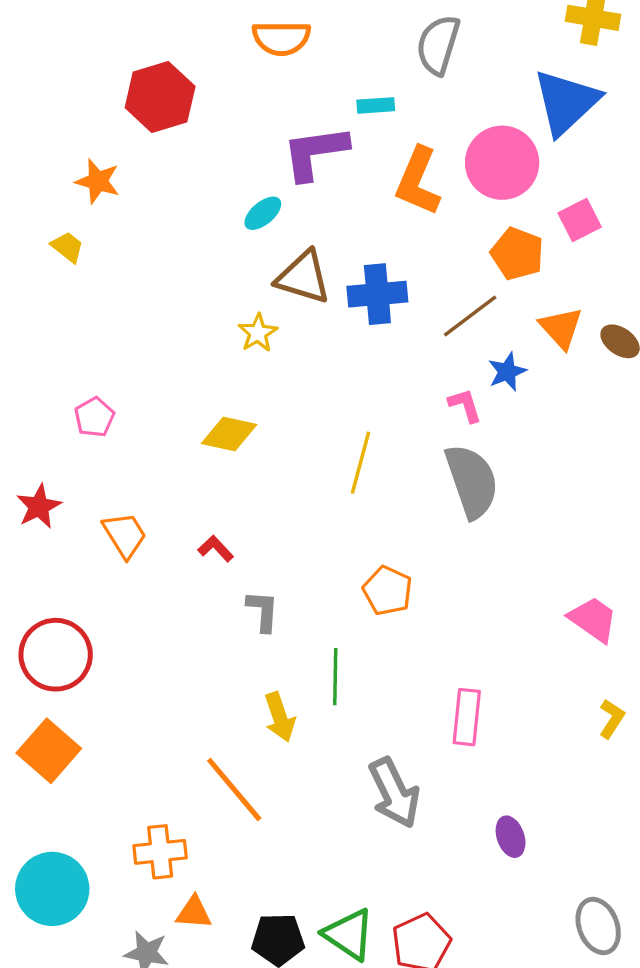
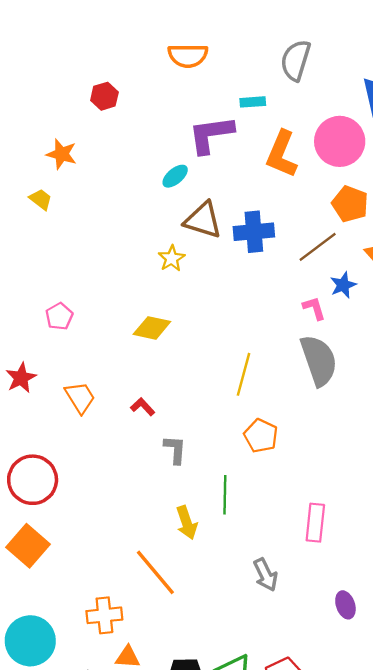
red hexagon: (160, 97) -> (104, 96), size x0.6
yellow line: (361, 463) -> (243, 374), moved
gray arrow: (394, 793) -> (265, 575), size x0.7

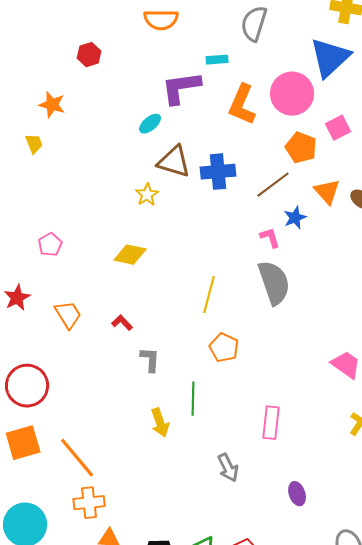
yellow trapezoid: (41, 199) -> (34, 144), turned 30
orange square: (28, 546) -> (23, 443), turned 33
orange line: (155, 572) -> (77, 458), moved

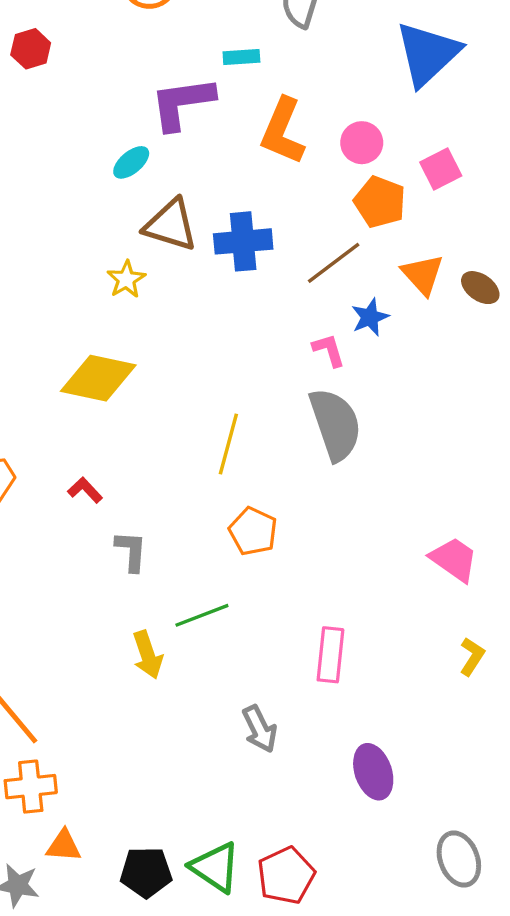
pink circle: (292, 94) -> (362, 143), moved, size x0.6
yellow diamond: (130, 255) -> (98, 378), size x1.4
green line: (193, 399) -> (202, 615), turned 68
purple ellipse: (297, 494) -> (373, 772), size x1.4

